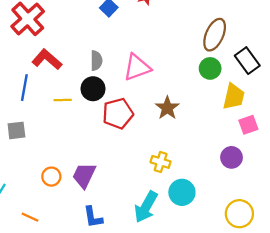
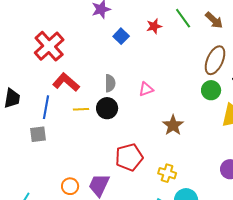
pink triangle: (137, 67) -> (146, 89), size x0.6
yellow line: (63, 100) -> (81, 109), moved
red pentagon: (118, 113) -> (129, 157), moved
gray square: (16, 130) -> (38, 134), moved

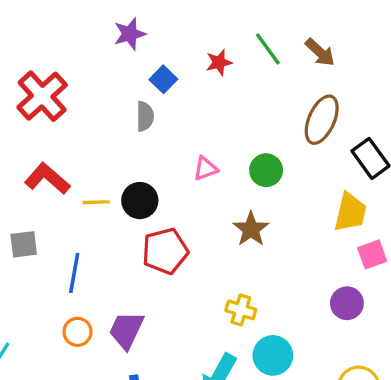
red L-shape: (66, 82) -> (47, 179), moved
gray semicircle: (110, 83) -> (145, 116), moved
green circle: (211, 90) -> (266, 170), moved
blue line: (46, 107) -> (74, 273), moved
red pentagon: (129, 157) -> (165, 251), moved

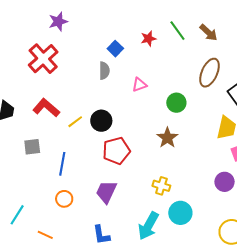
purple star: (130, 34) -> (58, 22), moved
pink triangle: (205, 169) -> (139, 85), moved
yellow line: (96, 202) -> (75, 122), turned -35
purple trapezoid: (126, 330) -> (106, 192), moved

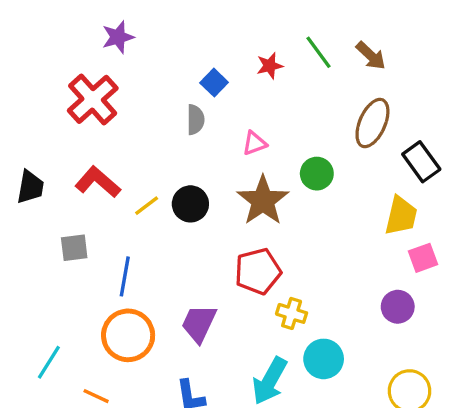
brown star: (167, 138) -> (263, 201), moved, size x1.4
red pentagon: (116, 151) -> (258, 271), moved
orange circle: (64, 199) -> (128, 335), size x1.8

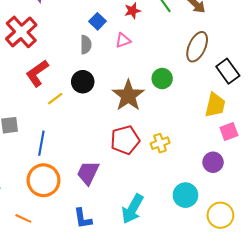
pink triangle: (254, 143) -> (123, 40), moved
red L-shape: (98, 182) -> (37, 73), moved, turned -76
black circle: (190, 204) -> (83, 82), moved
yellow cross: (292, 313) -> (160, 143), moved, turned -36
cyan circle: (324, 359) -> (185, 195), moved

